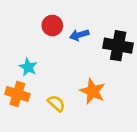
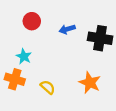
red circle: (52, 26) -> (32, 21), moved
orange star: (93, 91) -> (90, 83), moved

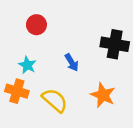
blue arrow: (67, 29) -> (72, 62), moved, turned -105
yellow semicircle: (48, 87) -> (55, 100), size x1.5

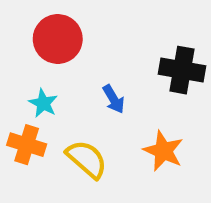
red circle: (36, 25) -> (58, 39), size x1.5

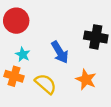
red circle: (58, 39) -> (16, 21), moved
blue arrow: (114, 99) -> (60, 52), size x1.5

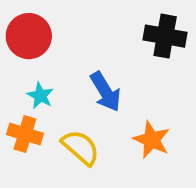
black cross: (96, 37) -> (165, 36), moved

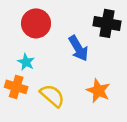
red circle: (29, 36) -> (36, 23), moved
blue arrow: (106, 92) -> (78, 48), moved

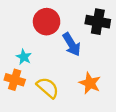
red circle: (36, 23) -> (47, 22), moved

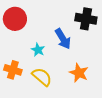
red circle: (47, 22) -> (15, 19), moved
cyan star: (24, 57) -> (38, 50), moved

